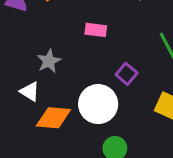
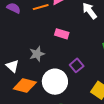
gray star: (49, 61) -> (37, 54), moved

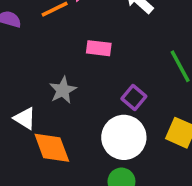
white circle: (55, 82) -> (124, 137), moved
orange diamond: (25, 85) -> (52, 148), turned 65

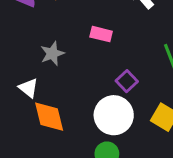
gray star: (63, 90) -> (52, 54), moved

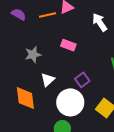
white triangle: (29, 88) -> (48, 80), moved, turned 32

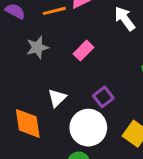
pink rectangle: (68, 45) -> (83, 51), turned -64
gray star: (33, 55) -> (37, 47), moved

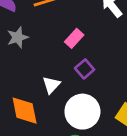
gray star: (37, 47) -> (18, 37), moved
purple square: (103, 97) -> (85, 69), moved

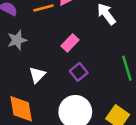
white triangle: (51, 85) -> (37, 75), moved

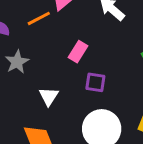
purple square: (79, 72) -> (95, 82), turned -30

